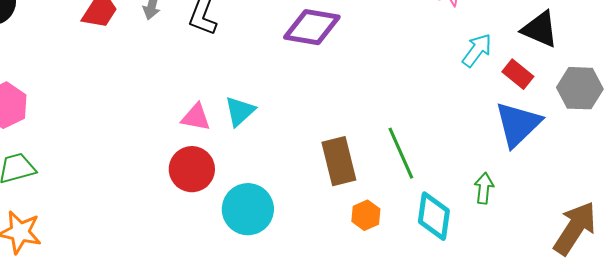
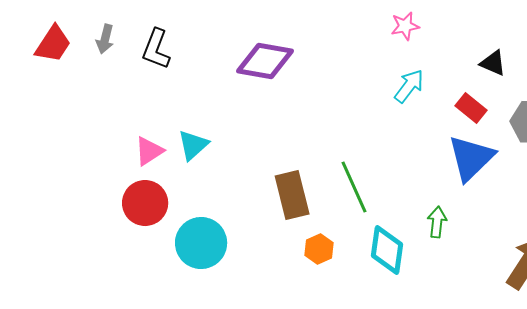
black triangle: (540, 29) -> (493, 63), size x0.7
cyan arrow: (477, 50) -> (409, 86), moved
pink triangle: (196, 117) -> (149, 151), turned -44

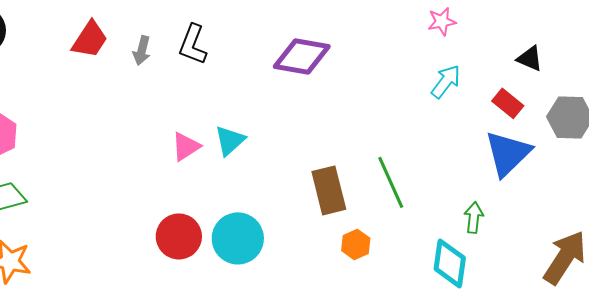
gray arrow: (105, 39) -> (142, 50), moved
red circle: (145, 203) -> (179, 236), moved
cyan diamond: (387, 250) -> (450, 263), moved

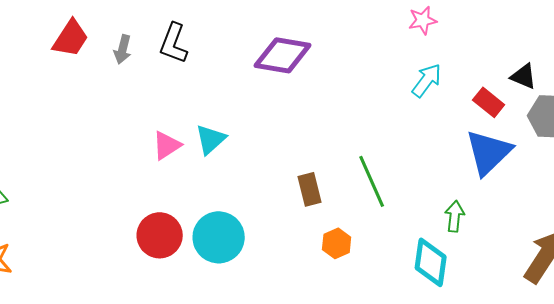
black triangle: (530, 58) -> (524, 76), moved
brown rectangle: (329, 190) -> (310, 189), size x0.7

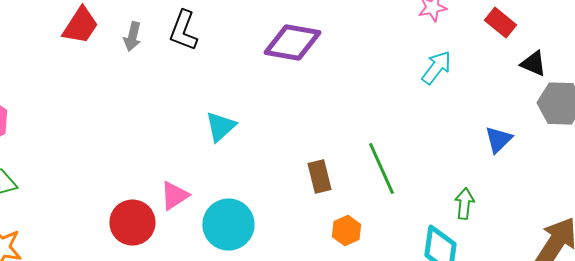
red rectangle: (489, 102) -> (500, 23), moved
pink triangle: (167, 145) -> (174, 196), moved
blue triangle: (489, 152) -> (498, 140), size x0.6
red circle: (160, 235) -> (132, 223), moved

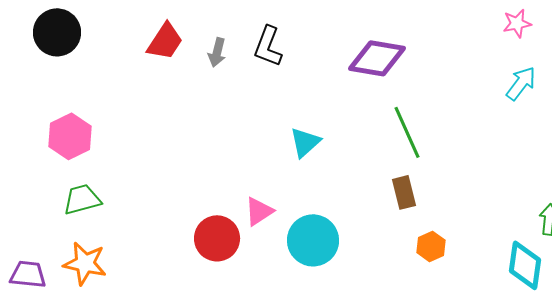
green line: (381, 169) -> (407, 132), moved

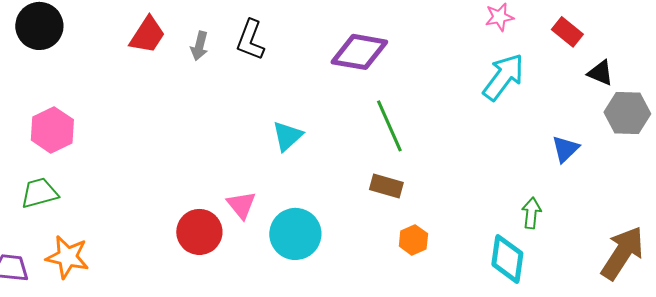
cyan arrow: (521, 83) -> (503, 77), size x1.4
brown rectangle: (404, 192) -> (386, 186), turned -60
green trapezoid: (82, 199) -> (39, 193), moved
pink triangle: (259, 211) -> (241, 205), turned -36

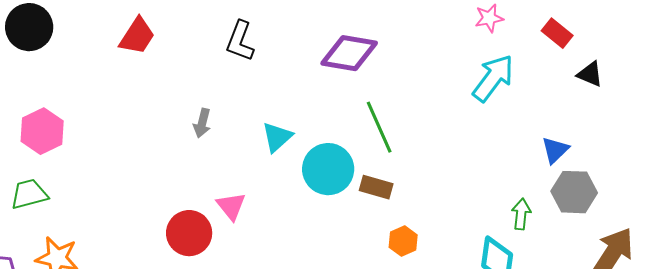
gray arrow: (199, 46) -> (202, 123), moved
gray hexagon: (627, 113) -> (574, 192), moved
cyan circle: (295, 234) -> (328, 169), moved

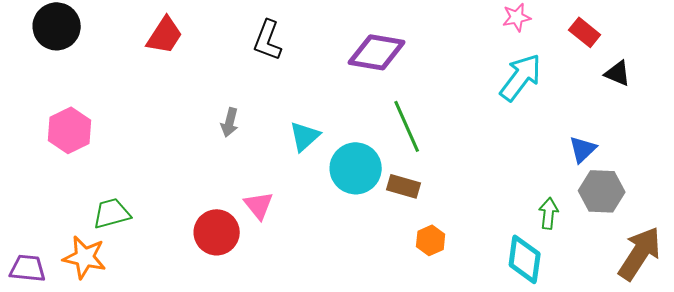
green trapezoid: (29, 194) -> (112, 213), moved

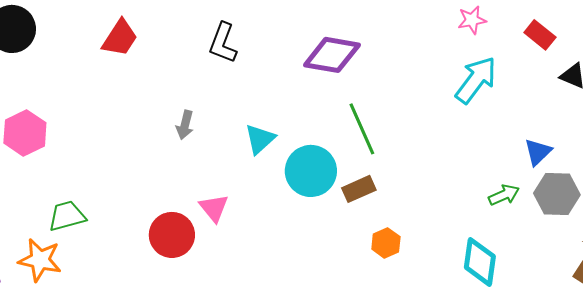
brown rectangle: (404, 186) -> (359, 189), turned -40
green arrow: (549, 213) -> (504, 195), moved, turned 60

